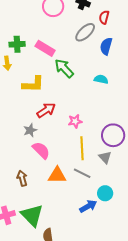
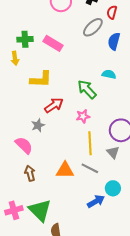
green arrow: (64, 68) -> (87, 89), moved
pink semicircle: (41, 150) -> (24, 145), moved

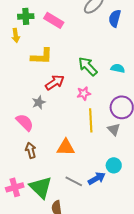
cyan semicircle: (109, 74) -> (118, 68), moved
gray line: (90, 168) -> (74, 181), moved

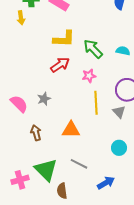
yellow L-shape: (42, 56) -> (64, 39), moved
gray star: (39, 102) -> (44, 99), moved
pink semicircle: (25, 122) -> (19, 104), moved
blue arrow: (97, 178) -> (106, 183), moved
pink cross: (15, 187) -> (20, 180), moved

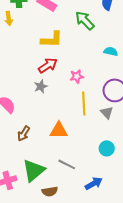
green arrow: (93, 49) -> (85, 20), moved
gray star: (44, 99) -> (41, 86), moved
brown arrow: (36, 133) -> (24, 133), turned -133
green triangle: (46, 170) -> (34, 170), turned 35
brown semicircle: (62, 191) -> (50, 191), turned -91

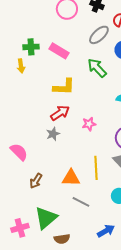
yellow line: (84, 103) -> (96, 168), moved
gray line: (67, 164) -> (81, 202), moved

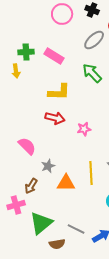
red arrow: (60, 113) -> (55, 118), turned 48
gray star: (53, 134) -> (48, 166), moved
pink semicircle: (19, 152) -> (27, 146), moved
gray line: (81, 202) -> (76, 229), moved
pink cross: (20, 228) -> (16, 205), moved

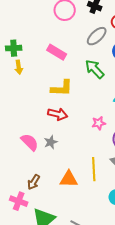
green cross: (26, 52) -> (14, 48), moved
pink star: (84, 129) -> (99, 123), moved
gray star: (48, 166) -> (51, 142), moved
pink cross: (16, 205) -> (19, 201), turned 36

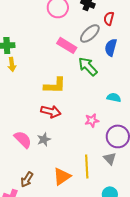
pink rectangle: (57, 52) -> (67, 45), moved
orange triangle: (69, 179) -> (62, 176), turned -36

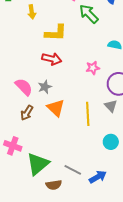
yellow arrow: (12, 64) -> (32, 12), moved
orange triangle: (62, 176) -> (56, 108), moved, turned -42
brown arrow: (27, 179) -> (27, 113), moved

